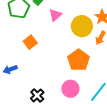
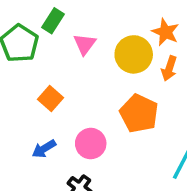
blue arrow: (10, 69) -> (44, 149), moved
pink circle: (70, 89) -> (91, 144), moved

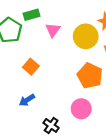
green rectangle: (53, 21) -> (32, 15), turned 42
pink circle: (91, 144) -> (81, 109), moved

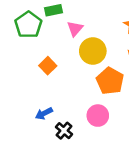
yellow circle: (86, 36) -> (93, 51), moved
blue arrow: (27, 100) -> (44, 113), moved

